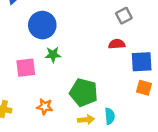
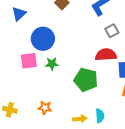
red semicircle: (117, 44) -> (106, 55), size x1.5
pink square: (26, 68) -> (29, 61), moved
green pentagon: (84, 92) -> (86, 80), moved

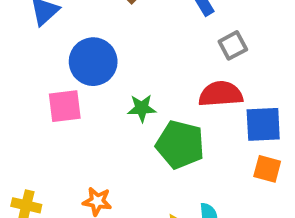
green star: (52, 64) -> (142, 108), moved

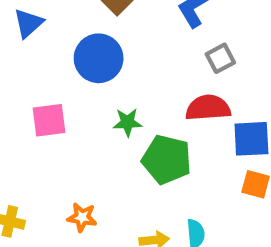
blue circle: (93, 62) -> (99, 58), moved

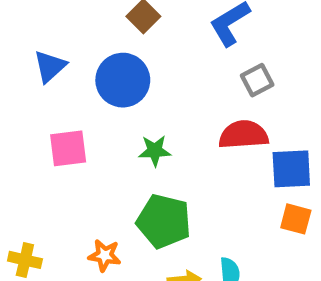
blue triangle: (28, 23) -> (50, 66), moved
green pentagon: (167, 159) -> (164, 221), moved

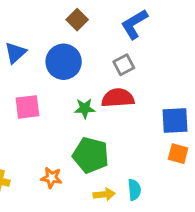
gray square: (257, 80) -> (124, 65), moved
red semicircle: (243, 135) -> (118, 98), moved

